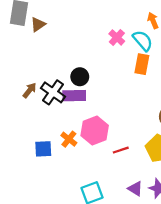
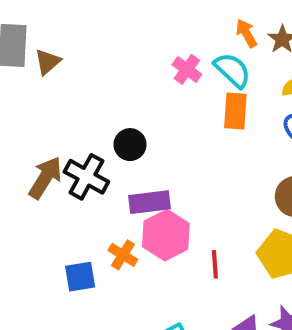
brown arrow: (29, 90) -> (45, 178), size x1.5
purple rectangle: (74, 96) -> (149, 202), moved
red line: (121, 150) -> (215, 264), turned -70

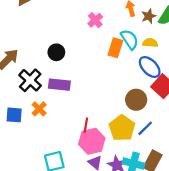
cyan semicircle: (232, 70) -> (130, 39), moved
black cross: (86, 177) -> (30, 80), moved
pink hexagon: (166, 235) -> (92, 141), moved

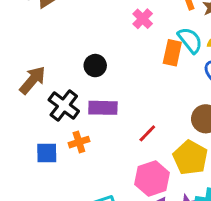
orange cross: (39, 109) -> (79, 142), turned 32
red line: (86, 125) -> (147, 133), moved, turned 40

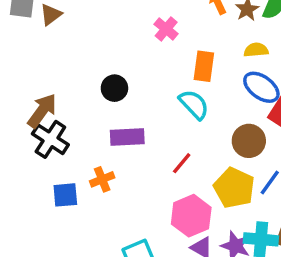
cyan semicircle: (190, 40) -> (194, 104), moved
black cross: (64, 105) -> (50, 139), moved

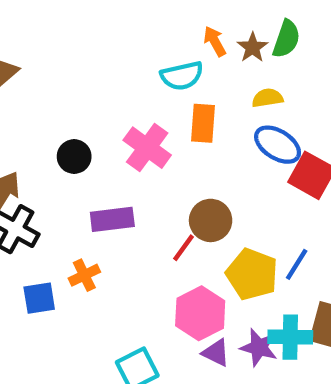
pink cross: (166, 29) -> (147, 148), moved, size x1.5
black circle: (114, 88) -> (74, 157), moved
cyan semicircle: (194, 104) -> (182, 76), moved, turned 124
brown circle: (249, 141) -> (211, 220), moved

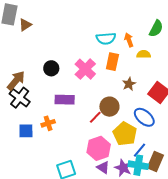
orange arrow: (215, 41) -> (129, 40), moved
brown star: (253, 47) -> (129, 84), moved
blue ellipse: (278, 145) -> (144, 117), moved
blue line: (297, 264) -> (140, 150), moved

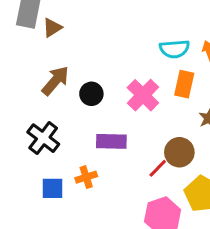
brown arrow: (16, 81) -> (55, 81), moved

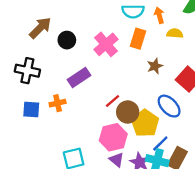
black cross: (43, 138) -> (27, 71), turned -30
purple rectangle: (111, 141) -> (79, 78), turned -40
brown circle: (179, 152) -> (128, 112), moved

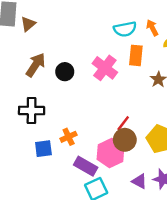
purple rectangle: (79, 78) -> (86, 166), moved, turned 75
brown circle: (128, 112) -> (125, 140), moved
pink hexagon: (113, 137) -> (111, 153), moved

